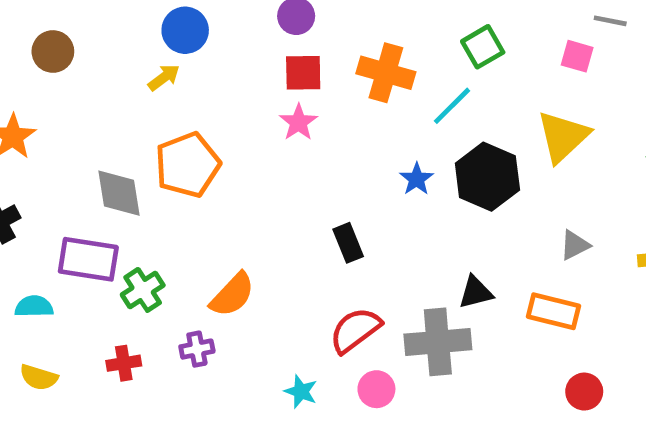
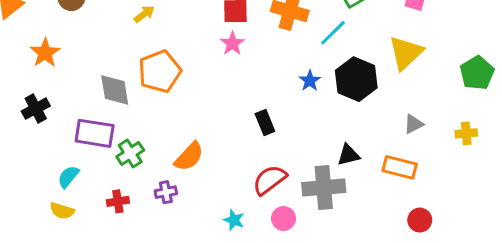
cyan semicircle: (34, 307) -> (68, 177), moved, turned -50

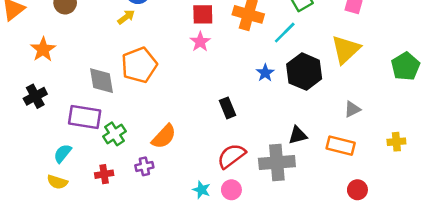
yellow cross: (466, 133) -> (396, 142), moved
pink circle: (283, 218) -> (231, 190), moved

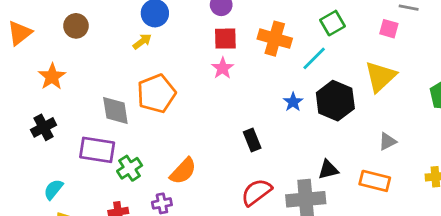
cyan semicircle: (63, 153) -> (53, 189), moved

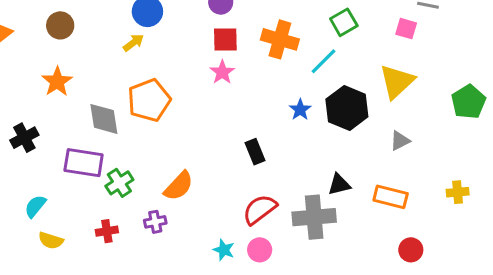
orange star: (52, 77) -> (57, 82), moved
gray triangle: (387, 141) -> (400, 141), moved

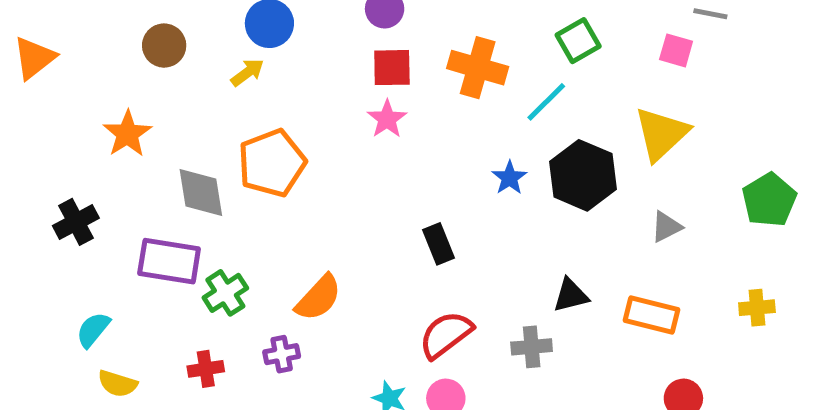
brown circle: (60, 25) -> (164, 46), moved
green pentagon: (468, 102) -> (769, 200), moved
gray cross: (314, 217) -> (532, 347), size x0.6

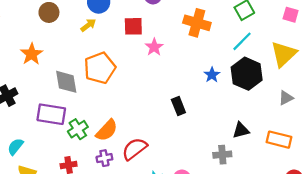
red square: (392, 68) -> (133, 26), moved
cyan line: (546, 102) -> (242, 41), moved
orange semicircle: (318, 298) -> (107, 130), moved
red semicircle: (446, 335) -> (134, 149), moved

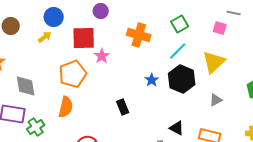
red square: (133, 26) -> (84, 38), size x1.4
orange pentagon: (100, 68) -> (73, 74), moved
orange semicircle: (107, 130) -> (66, 107), moved, turned -30
black triangle: (241, 130) -> (177, 128), turned 42

